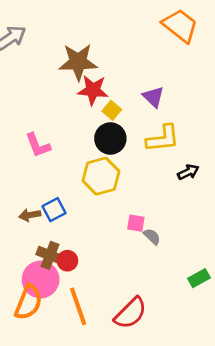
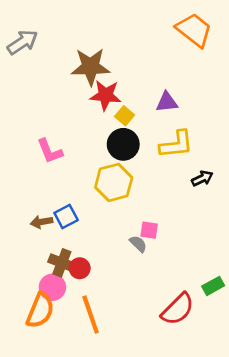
purple triangle: (153, 97) -> (167, 102), turned -50
gray semicircle: (152, 237) -> (138, 244), moved
pink circle: (41, 279) -> (52, 287), size x0.7
red semicircle: (131, 313) -> (178, 309), moved

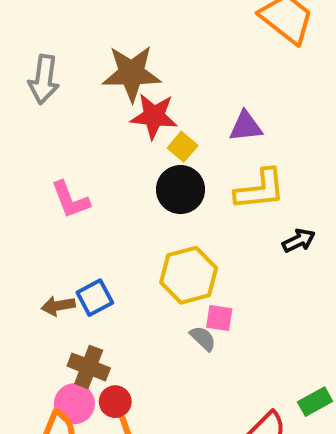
gray arrow: (22, 42) -> (44, 79), moved, turned 132
yellow hexagon: (114, 182) -> (189, 275), moved
red circle: (80, 268) -> (115, 402), moved

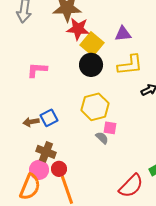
yellow square: (183, 147) -> (92, 44), size x1.6
pink L-shape: (70, 200) -> (37, 70), turned 115

